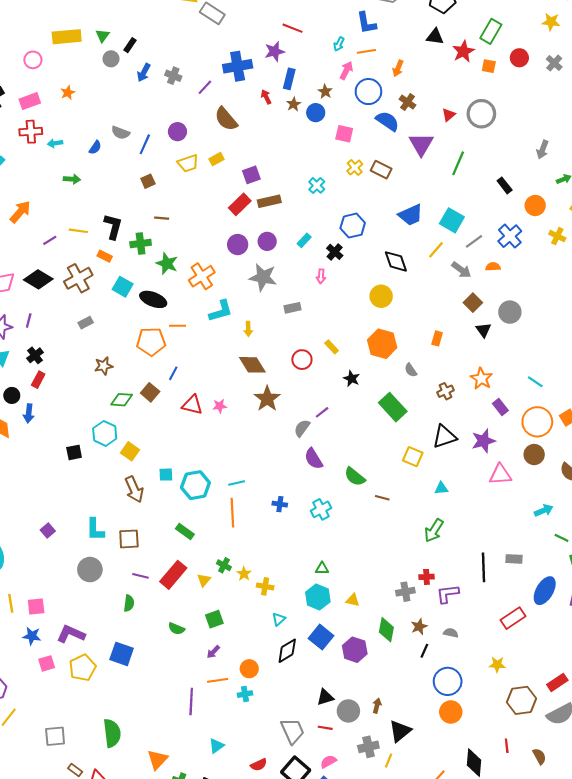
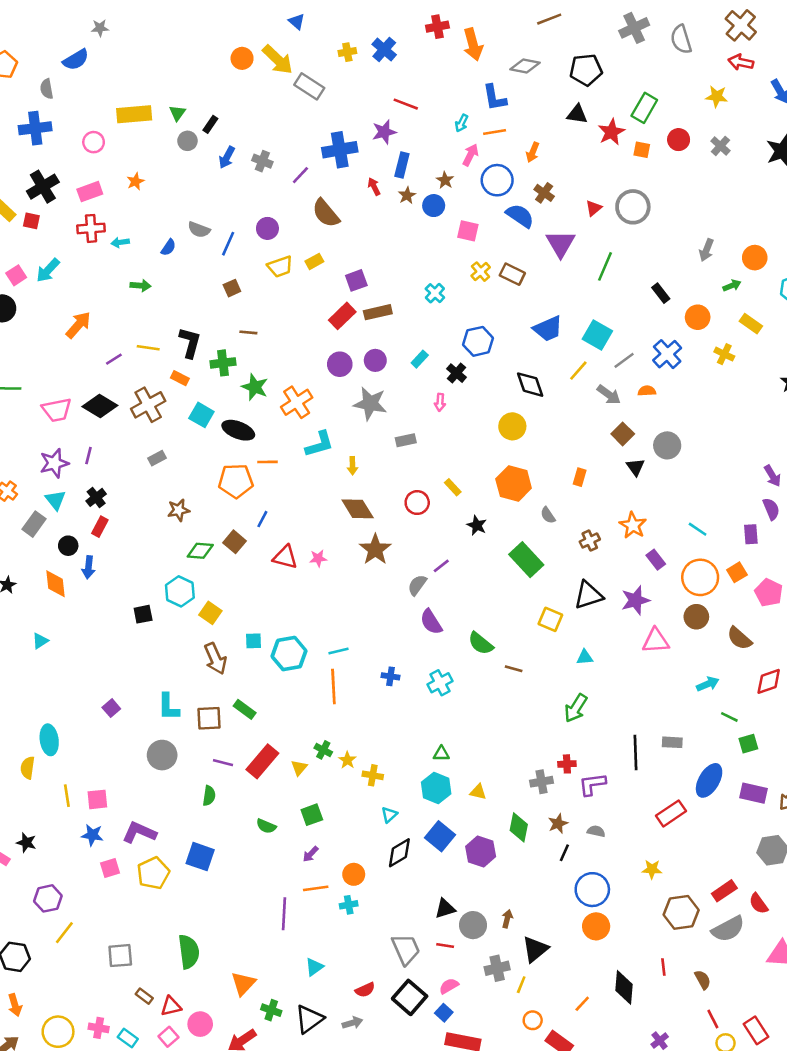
green rectangle: (185, 532) -> (245, 709), moved

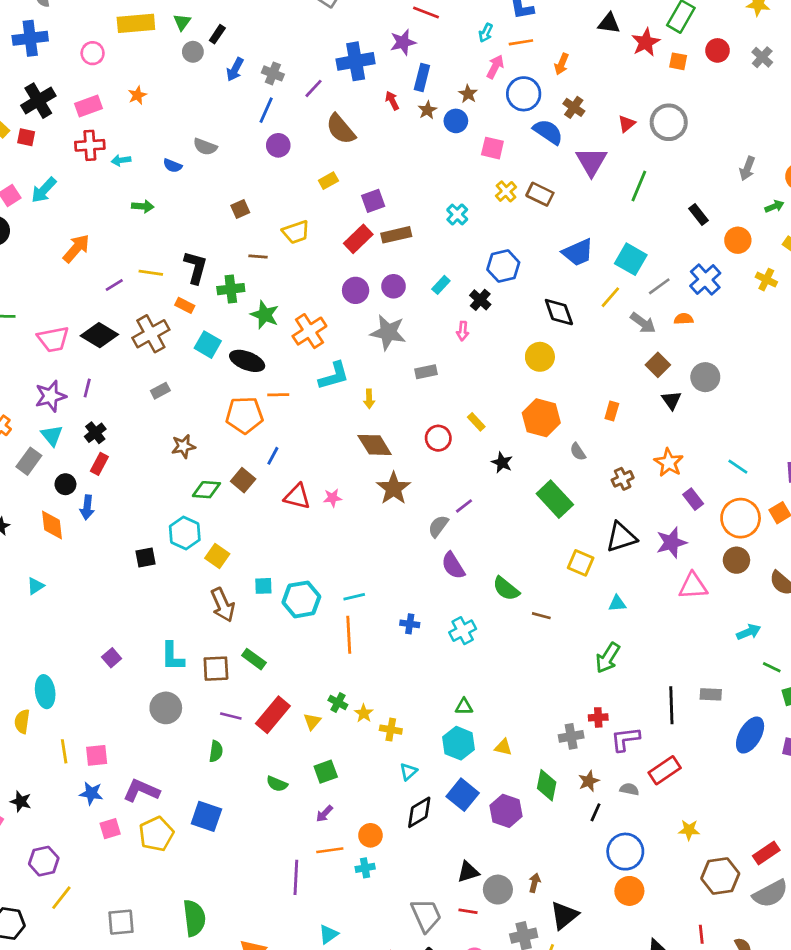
blue line: (228, 244) -> (266, 110), moved
blue semicircle: (168, 247) -> (173, 166), turned 78
yellow trapezoid: (280, 266) -> (296, 232), moved
red rectangle: (671, 813) -> (665, 770), moved

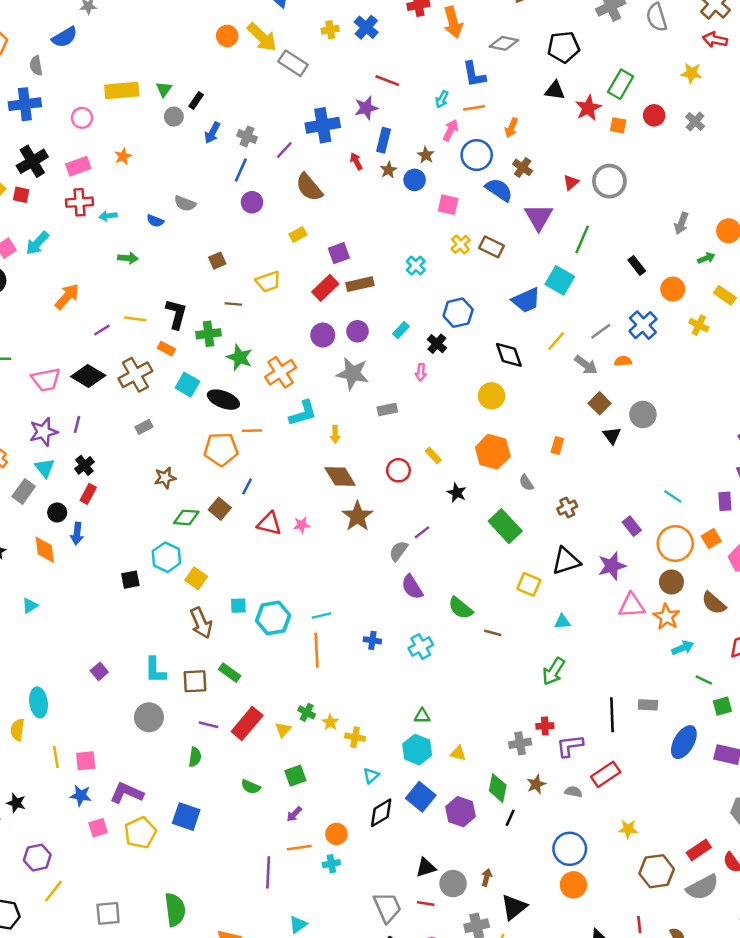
cyan square: (631, 259) -> (560, 280), moved
orange star: (669, 463) -> (667, 617), moved
black line: (595, 812) -> (510, 818), moved

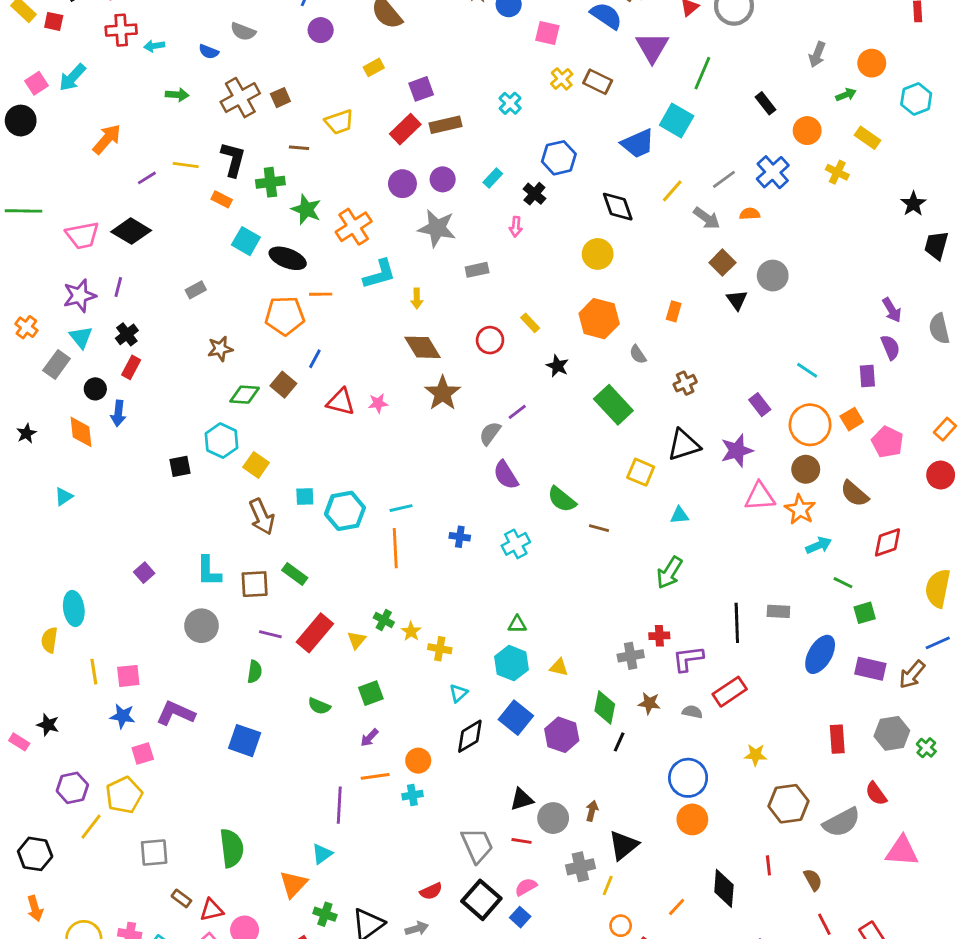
brown cross: (135, 375) -> (240, 98), moved
brown star: (536, 784) -> (649, 703), turned 30
yellow pentagon: (140, 833) -> (124, 795), moved
red rectangle: (699, 850) -> (837, 739), moved, turned -60
cyan triangle: (298, 925) -> (322, 854), moved

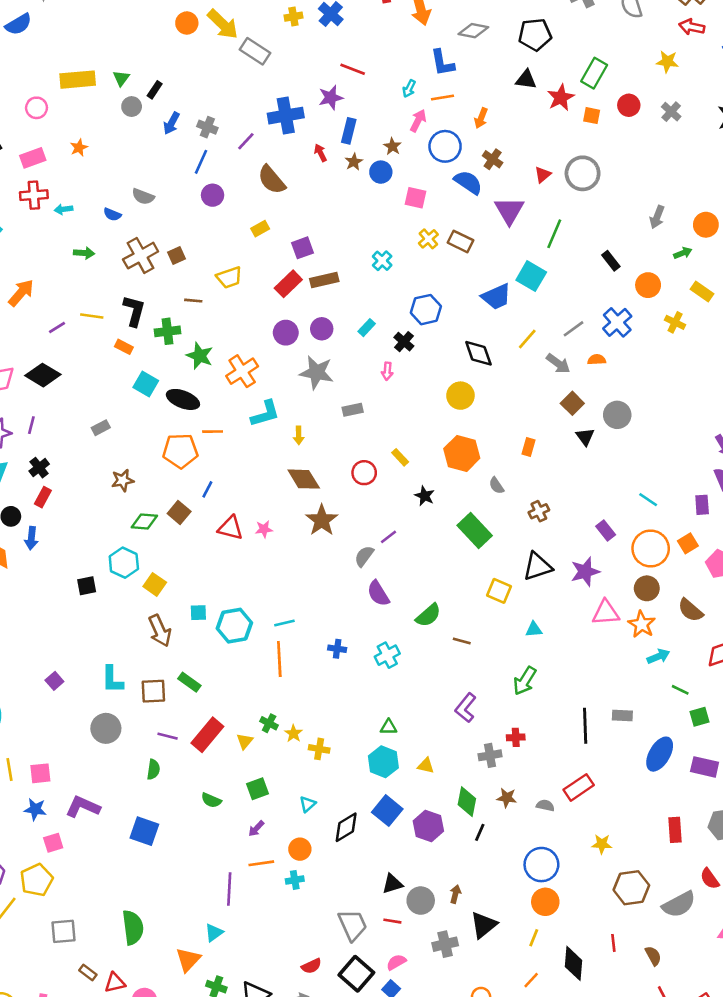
green semicircle: (562, 499) -> (428, 615), turned -80
purple L-shape: (688, 659) -> (466, 708), moved, turned -44
cyan triangle: (458, 693) -> (308, 804), moved
yellow line: (608, 885) -> (534, 938), moved

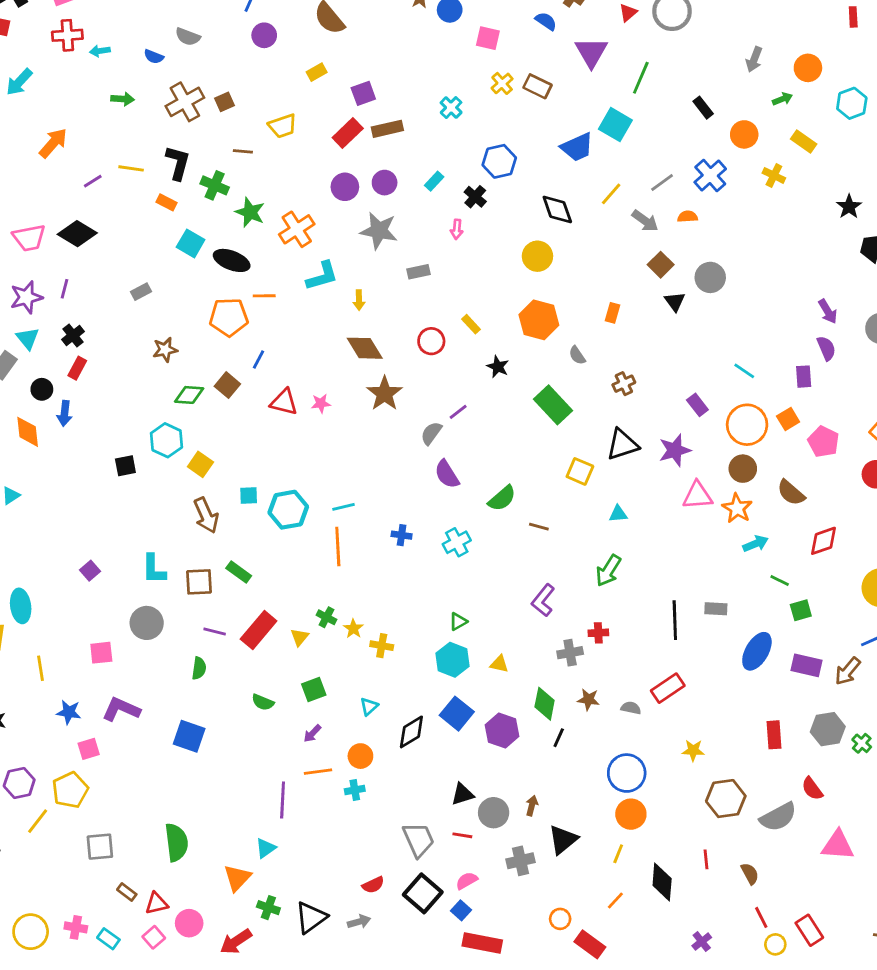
blue semicircle: (468, 182) -> (546, 21), size x0.7
green cross: (168, 331) -> (215, 185), turned 30
green triangle: (389, 727) -> (458, 622), turned -30
pink square: (40, 773) -> (101, 653), moved

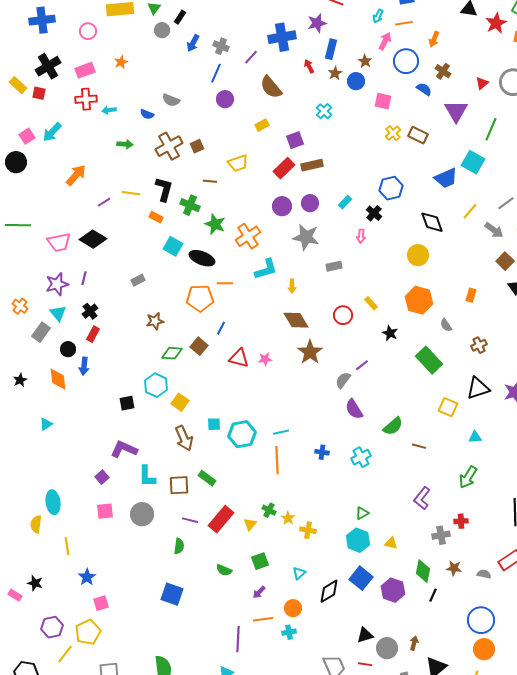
cyan cross: (451, 108) -> (324, 111), moved
pink square: (101, 653) -> (105, 511), moved
purple L-shape: (121, 709) -> (124, 449), moved
blue star: (69, 712) -> (87, 577), turned 30

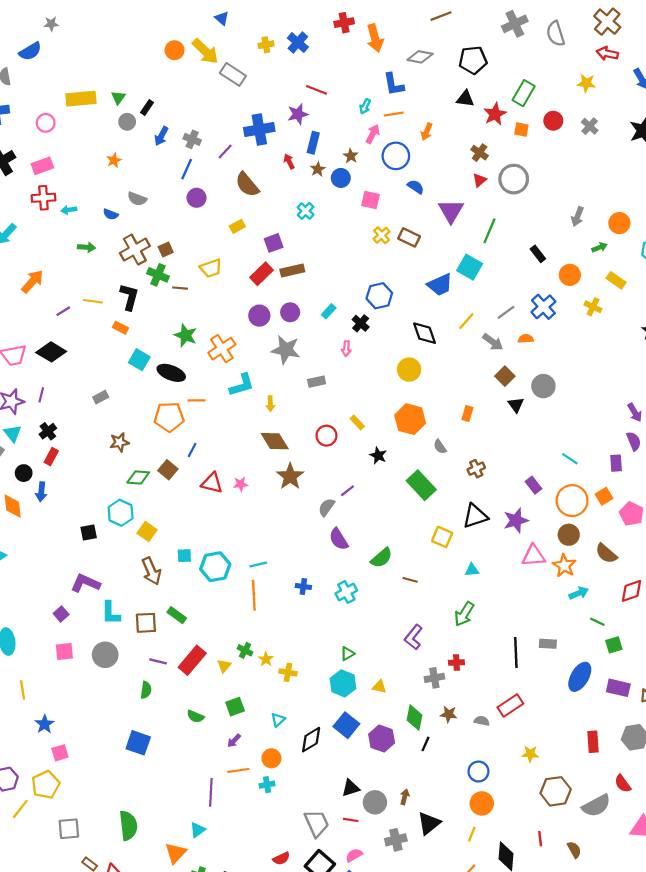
orange star: (121, 62) -> (114, 160), moved
brown cross: (443, 71) -> (480, 153), moved
green cross: (190, 205) -> (158, 275), moved
blue circle: (481, 620) -> (478, 771), size x0.7

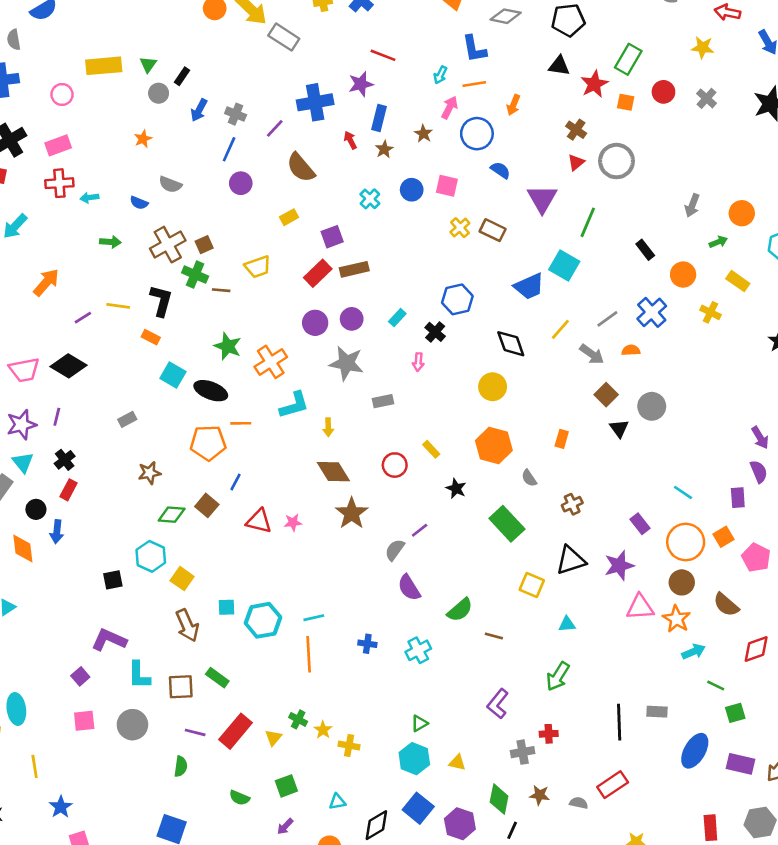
blue circle: (341, 178) -> (412, 190), moved
cyan triangle: (278, 720) -> (337, 802), turned 32

